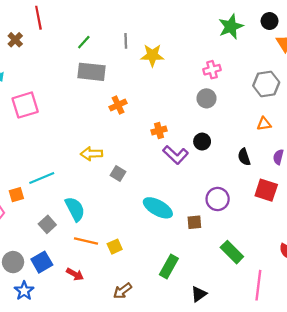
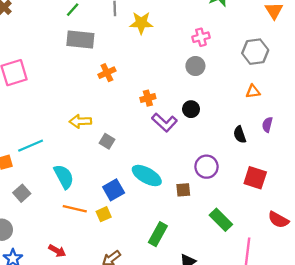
black semicircle: (244, 157) -> (240, 135), moved
red square: (266, 190) -> (255, 178), moved
gray square: (47, 224) -> (22, 193), moved
blue square: (42, 262) -> (114, 190), moved
red arrow: (75, 274) -> (57, 251), moved

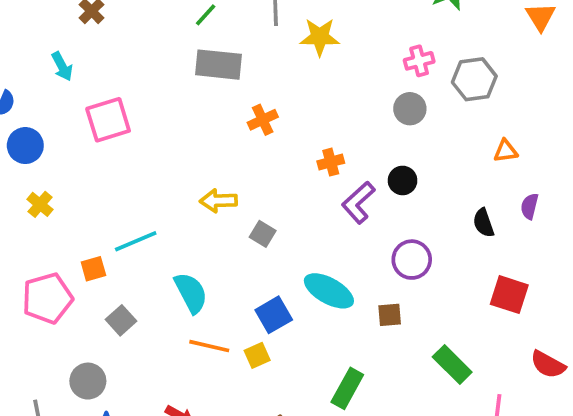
gray hexagon: (255, 52) -> (474, 79), moved
purple L-shape: (164, 122) -> (358, 203), turned 95
purple circle: (206, 167) -> (412, 260), moved

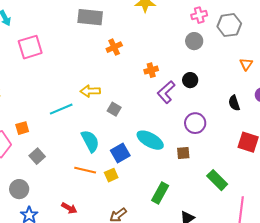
orange triangle: (506, 151) -> (246, 64), turned -48
cyan line: (136, 241) -> (61, 109), moved
cyan semicircle: (191, 293) -> (90, 141), moved

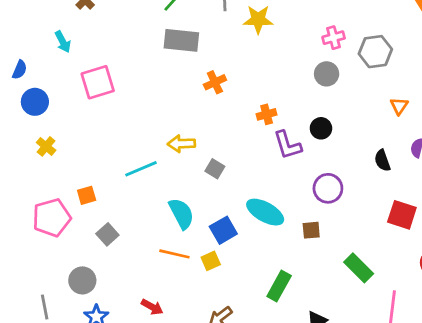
purple L-shape: (166, 92) -> (287, 145), turned -65

